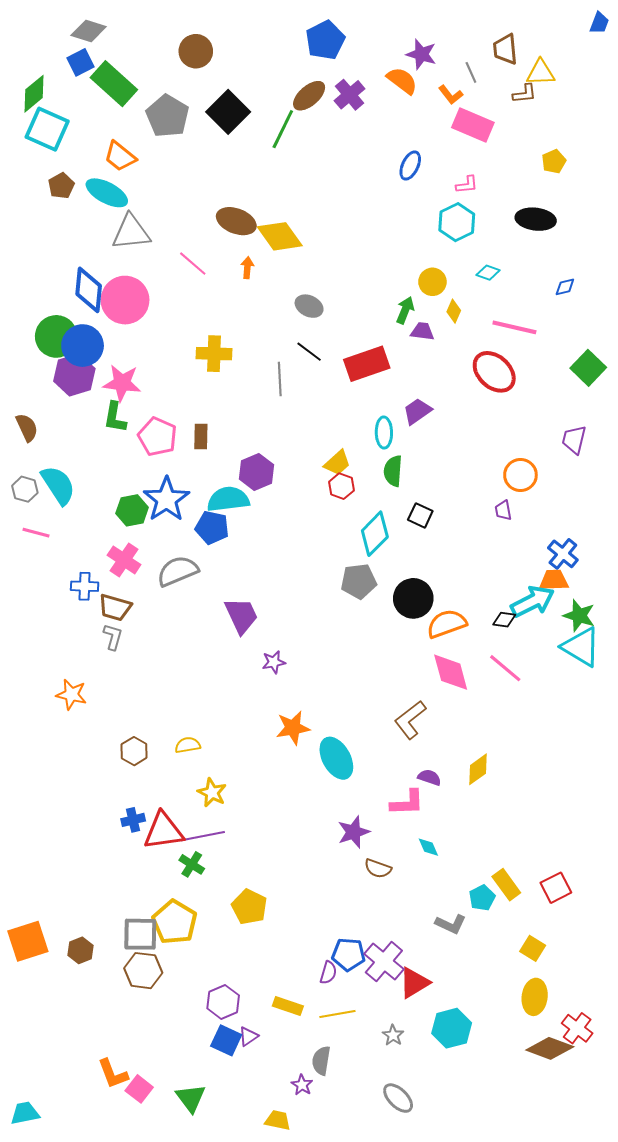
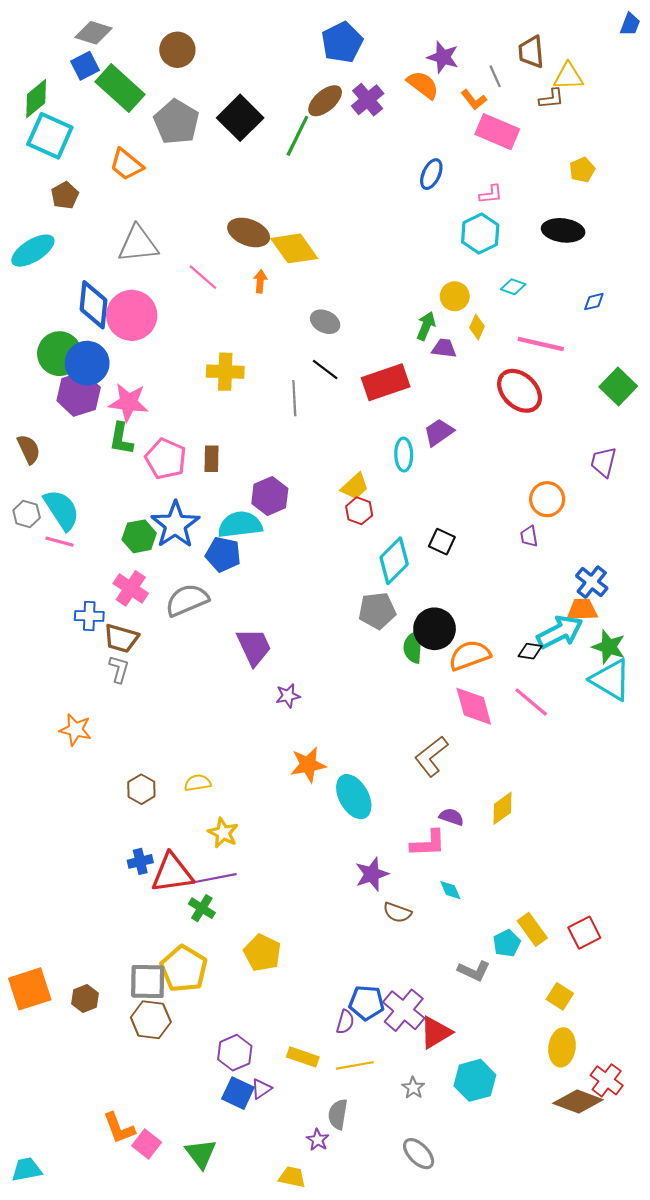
brown circle: (196, 51) -> (177, 50), moved
cyan ellipse: (107, 193) -> (33, 251), moved, turned -60
green semicircle: (393, 471) -> (413, 647), moved
pink line: (36, 533) -> (59, 542), moved

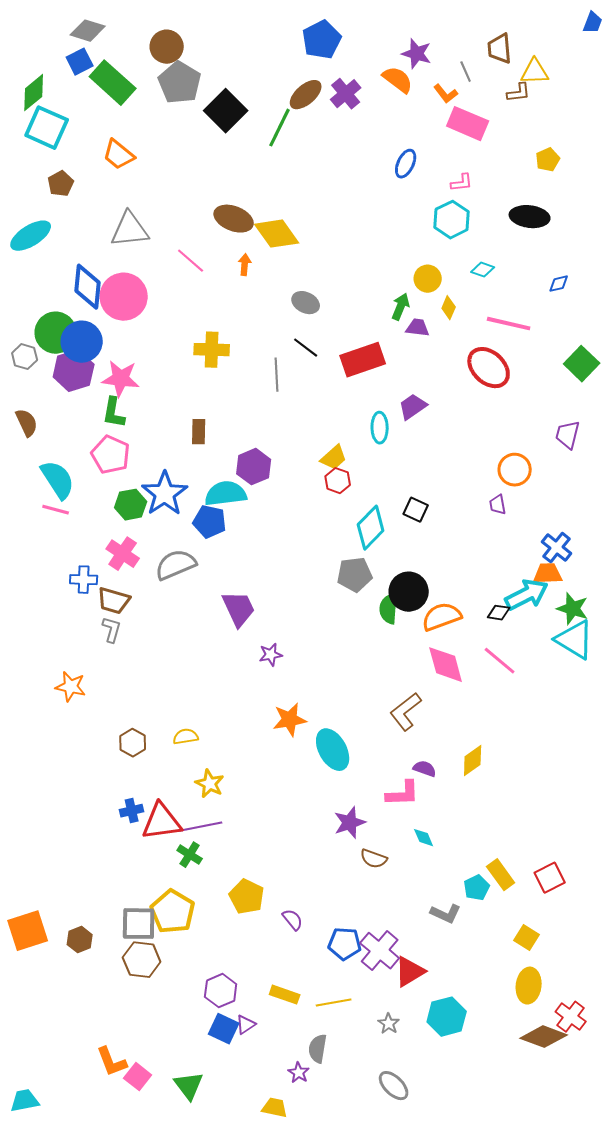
gray pentagon: (176, 122) -> (180, 83), moved
pink pentagon: (166, 459) -> (111, 455), moved
gray hexagon: (27, 514) -> (25, 357), moved
purple semicircle: (345, 1022) -> (293, 920), moved, turned -55

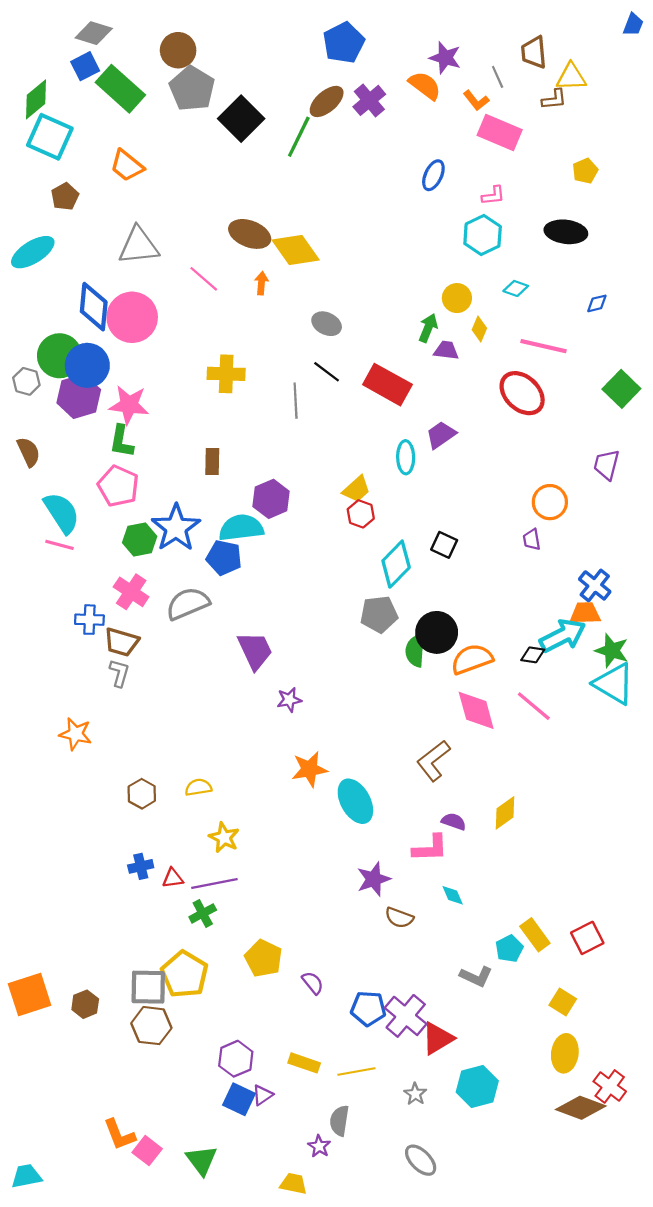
red rectangle: (363, 360) -> (387, 385), turned 48
red triangle: (162, 822) -> (173, 878), size x0.5
green cross: (190, 855) -> (203, 913), turned 30

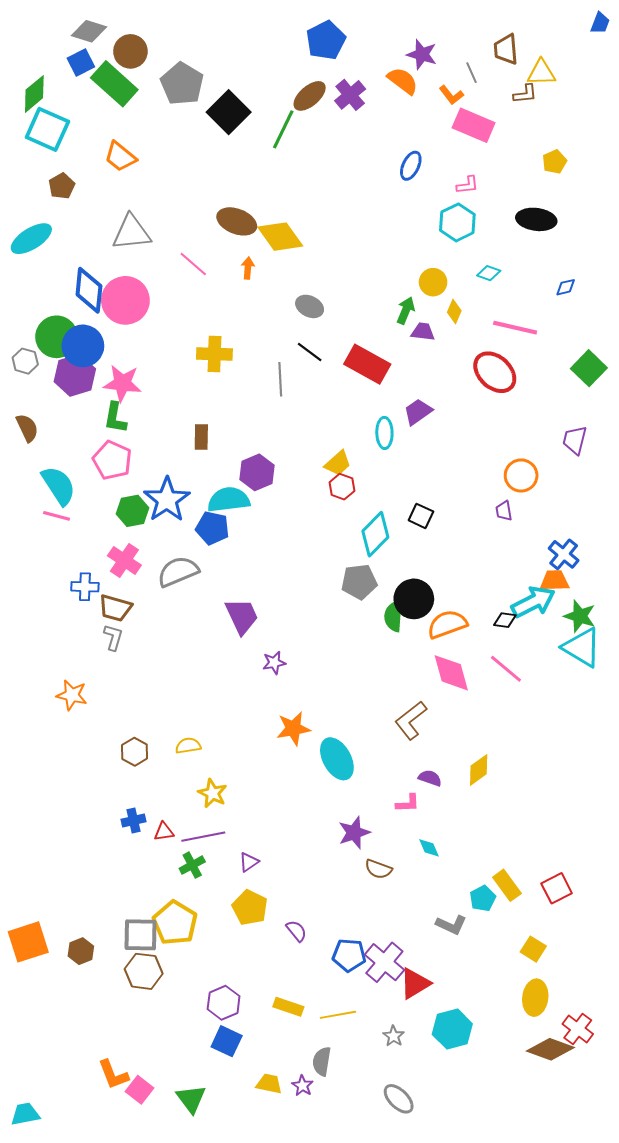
brown circle: (178, 50) -> (130, 51), moved
pink L-shape: (430, 848) -> (408, 803), size x0.7
purple triangle: (262, 1095) -> (249, 862), moved
yellow trapezoid: (293, 1184) -> (269, 1084), moved

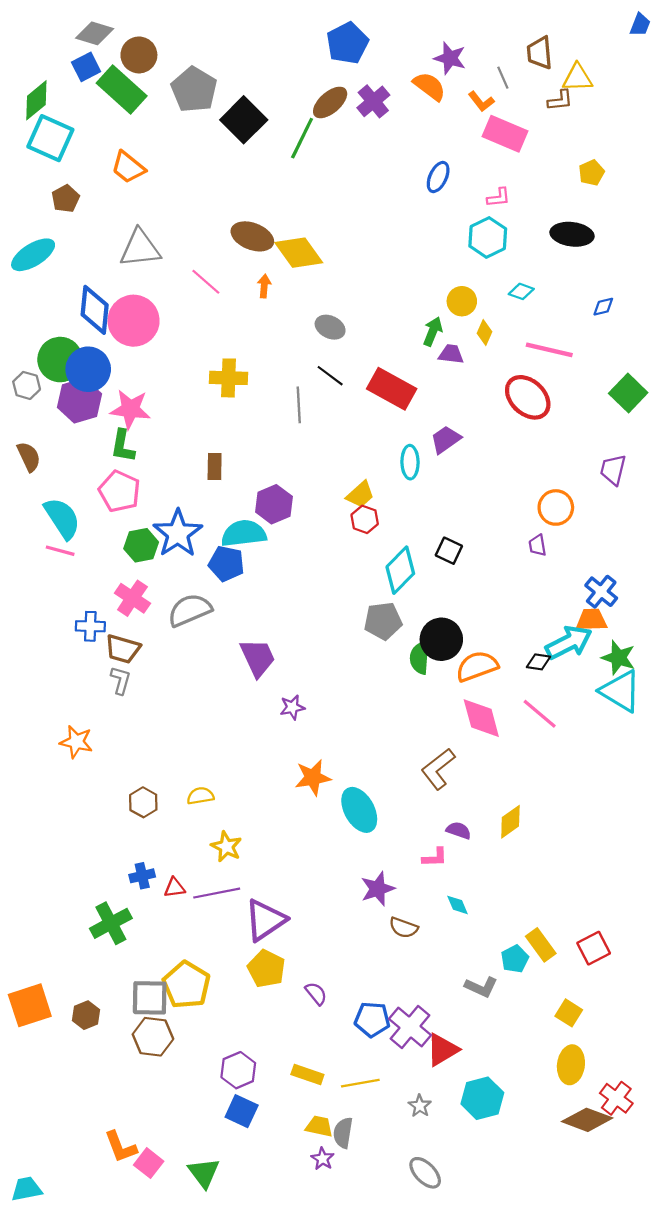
purple triangle: (249, 862) -> (265, 920), size x2.0
green cross: (192, 865) -> (111, 923), moved, size x1.5
yellow trapezoid: (269, 1084) -> (319, 1126), moved

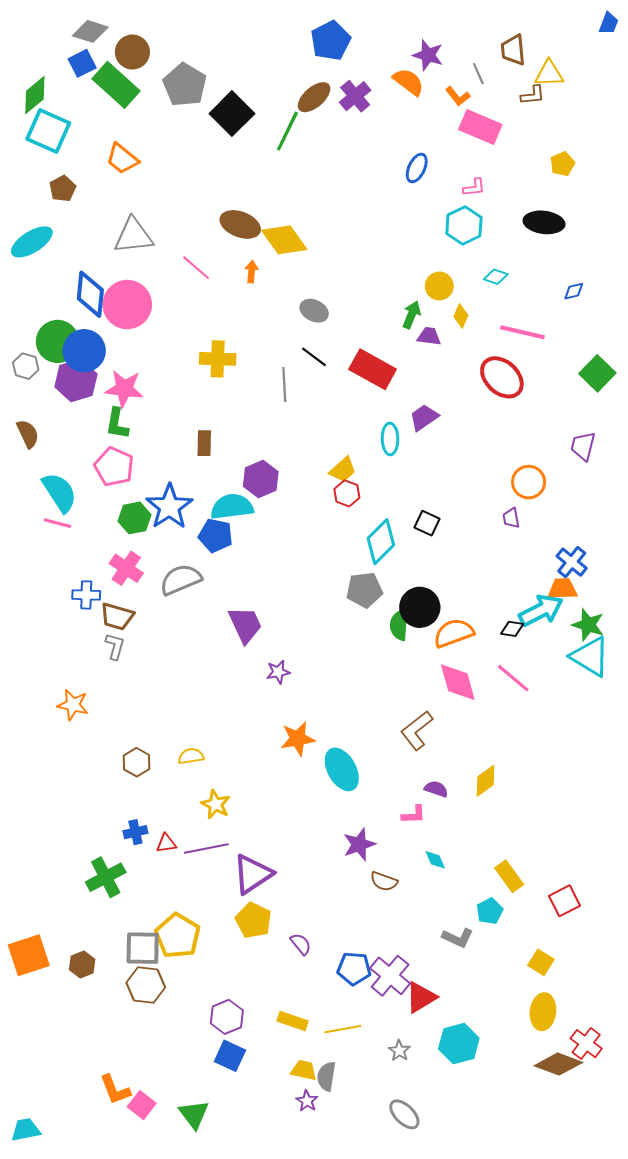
yellow rectangle: (541, 945) -> (509, 876), moved

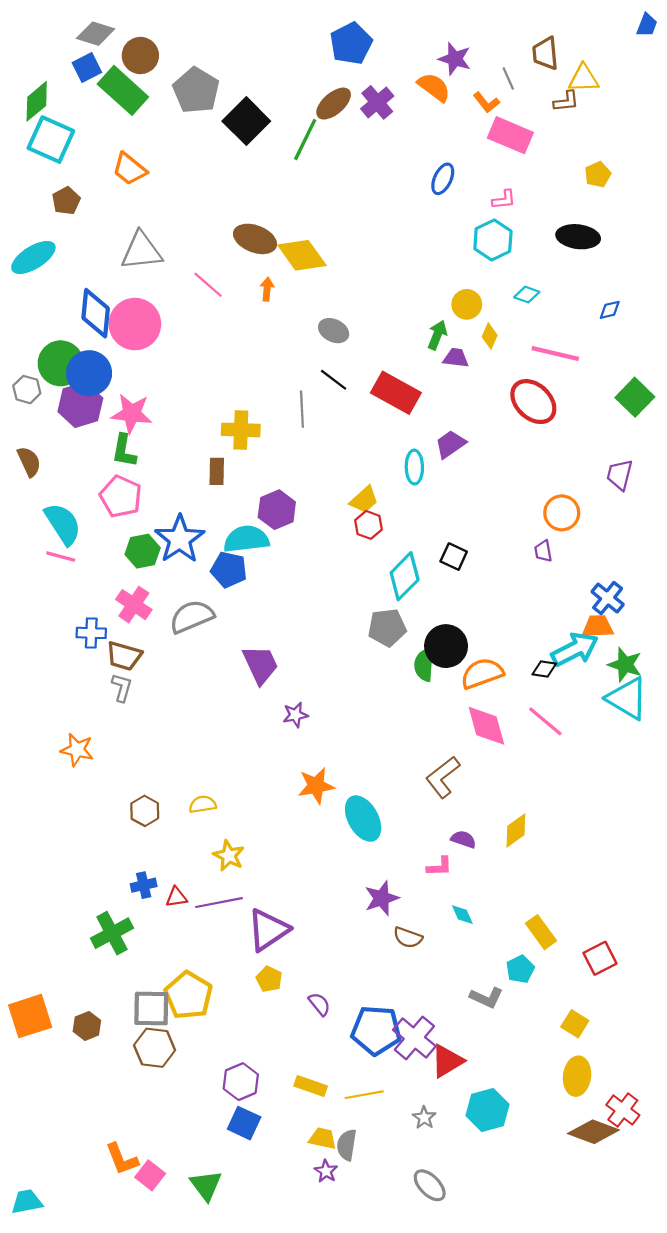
yellow cross: (218, 359) -> (241, 430), moved
yellow pentagon: (254, 920) -> (269, 979), size x0.7
blue pentagon: (354, 969) -> (376, 1030), size x1.4

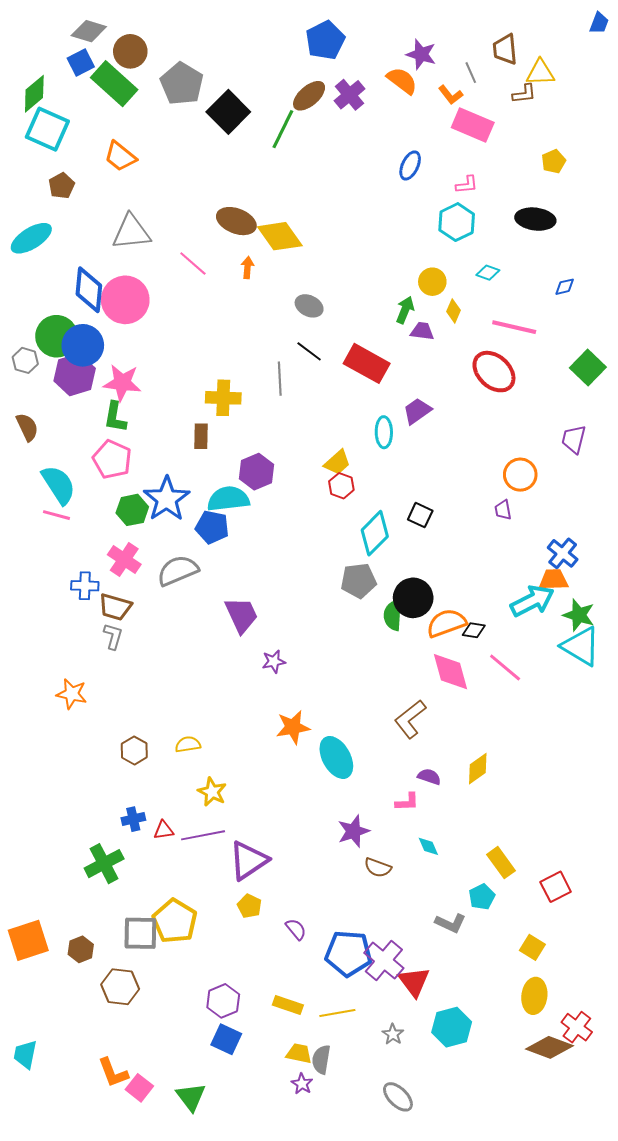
black diamond: (544, 669) -> (474, 630), moved
brown hexagon: (155, 1048) -> (120, 987), moved
red triangle: (447, 1061) -> (414, 982), turned -36
cyan trapezoid: (27, 1202) -> (25, 1054), moved, turned -68

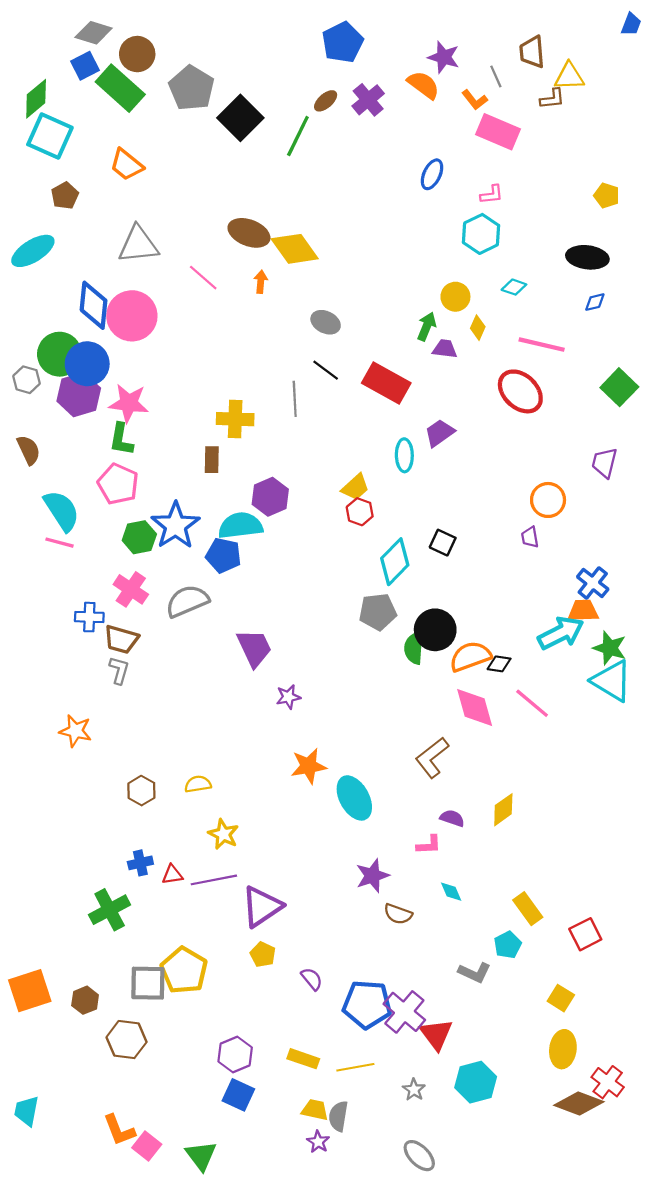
brown ellipse: (309, 96) -> (326, 101), size x0.7
yellow pentagon: (554, 161) -> (607, 196), moved, turned -30
black ellipse: (535, 219) -> (587, 257), moved

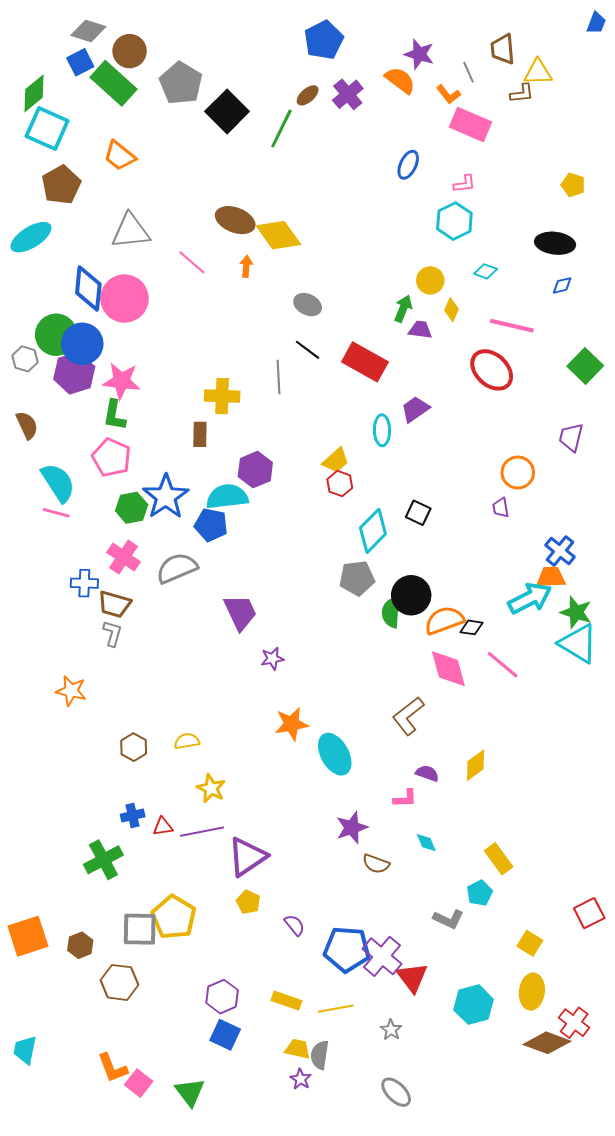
brown pentagon: (65, 196) -> (61, 185), size x1.5
red square: (585, 934) -> (589, 913), moved
cyan hexagon: (476, 1082) -> (474, 1005), moved

